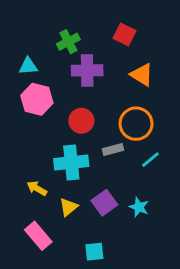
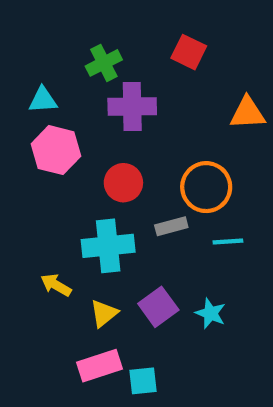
orange triangle: (142, 75) -> (248, 113), moved, turned -35
cyan line: (150, 160) -> (228, 241), turned 36
pink rectangle: (38, 236) -> (99, 366), moved, turned -68

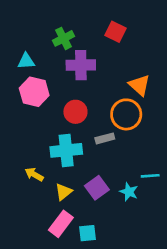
orange triangle: (248, 113) -> (140, 85), moved, turned 45
cyan line: (228, 241) -> (150, 176), moved
pink rectangle: (99, 366) -> (61, 224), turned -35

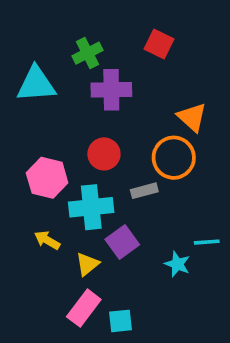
cyan triangle: (26, 61) -> (36, 84), size x1.6
pink hexagon: (34, 92) -> (47, 178), moved
purple square: (97, 188) -> (122, 242), moved

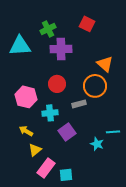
cyan cross: (91, 207) -> (50, 113), size x0.7
yellow triangle: (87, 264) -> (35, 150), moved

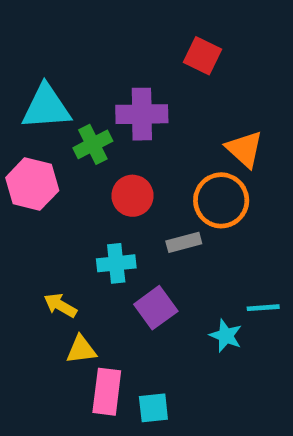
green cross: (48, 29) -> (93, 144), moved
pink hexagon: (26, 97) -> (32, 184), moved
yellow triangle: (35, 150) -> (81, 350), turned 32
pink rectangle: (46, 168) -> (107, 392), turned -30

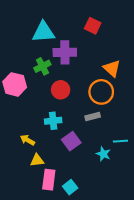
cyan triangle: (46, 107) -> (43, 32), moved
gray rectangle: (184, 242) -> (93, 117), moved
cyan square: (153, 408) -> (70, 187), turned -32

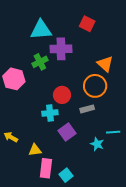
red circle: (61, 90) -> (62, 95), moved
yellow arrow: (27, 140) -> (11, 137), moved

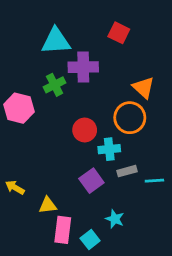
gray rectangle: (87, 109) -> (127, 171), moved
cyan cross: (50, 113) -> (109, 149), moved
cyan star: (97, 144) -> (115, 219), moved

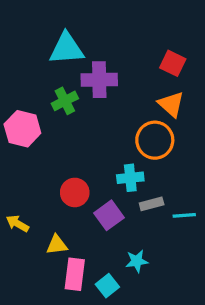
red square: (119, 33) -> (173, 63), moved
red circle: (85, 130) -> (75, 192), moved
cyan star: (115, 219) -> (137, 261), turned -30

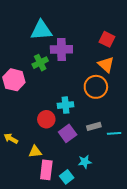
cyan cross: (130, 178) -> (66, 105), moved

